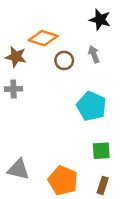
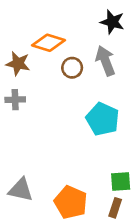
gray arrow: (94, 54) -> (105, 61), size x1.5
green square: (101, 151) -> (121, 181), moved

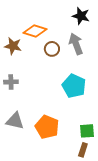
gray cross: (15, 100) -> (11, 82), moved
gray triangle: (21, 190) -> (15, 121), moved
orange pentagon: (71, 202) -> (47, 127), moved

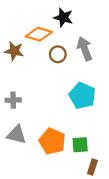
black star: (81, 16) -> (63, 17), moved
gray cross: (11, 82) -> (13, 100), moved
green square: (87, 131) -> (80, 145), moved

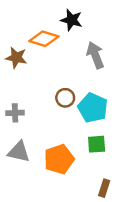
brown circle: (58, 54) -> (65, 98), moved
orange pentagon: (52, 141) -> (59, 159), turned 30
green square: (80, 145) -> (97, 144), moved

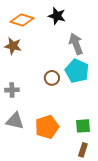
orange diamond: (44, 39) -> (22, 20), moved
cyan pentagon: (93, 108) -> (77, 71), moved
green square: (97, 144) -> (83, 126), moved

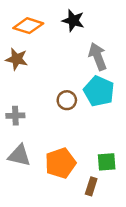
brown rectangle: (83, 150) -> (91, 186), moved

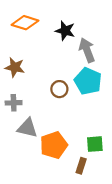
black star: (73, 21) -> (65, 31), moved
brown star: (17, 59) -> (15, 67), moved
gray triangle: (19, 155) -> (27, 128), moved

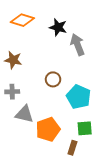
cyan pentagon: (88, 81) -> (79, 97), moved

